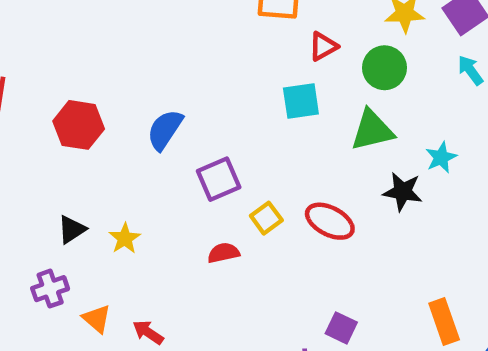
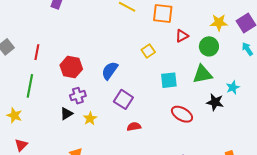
cyan square: (301, 101) -> (169, 80), moved
purple square: (219, 179) -> (123, 99), moved, turned -36
yellow square: (266, 218) -> (148, 51), moved
purple cross: (50, 289) -> (78, 96), moved

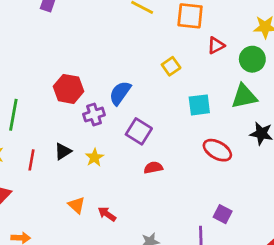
red line: (37, 52) -> (31, 160), moved
purple cross: (78, 96) -> (94, 115), moved

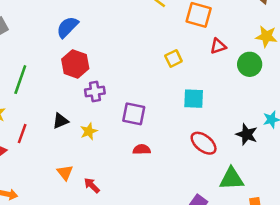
blue semicircle: (120, 93) -> (67, 27), moved
green triangle: (244, 96) -> (232, 179), moved
purple square: (139, 131) -> (134, 114), turned -30
red line: (31, 160) -> (22, 134), moved

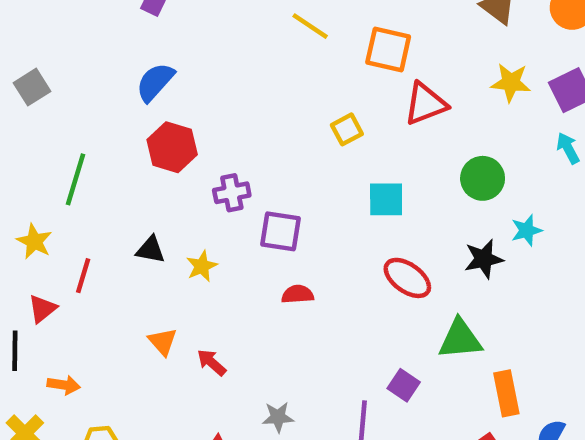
red triangle: (218, 46) -> (425, 104), size x1.5
green circle: (250, 64) -> (483, 178), moved
purple cross: (95, 92) -> (232, 193), moved
black triangle: (61, 121) -> (151, 250), turned 36
black star: (247, 134) -> (484, 259), turned -30

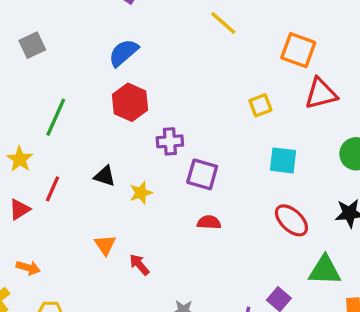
yellow line: (310, 26) -> (223, 23), moved

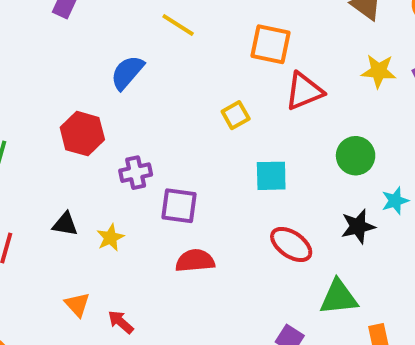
blue semicircle: (123, 53) -> (127, 72), moved
red semicircle: (209, 222) -> (195, 261), size x1.4

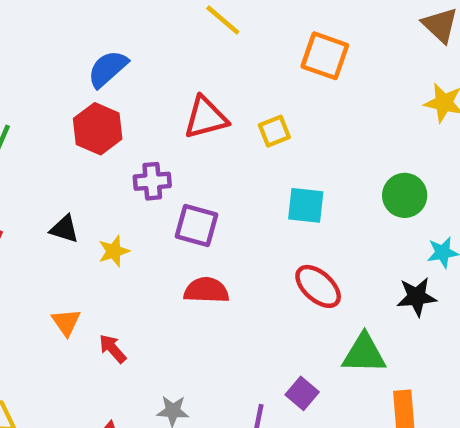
blue semicircle: (127, 72) -> (108, 69), moved
red triangle: (304, 91) -> (206, 118), moved
black star: (358, 226) -> (417, 297), moved

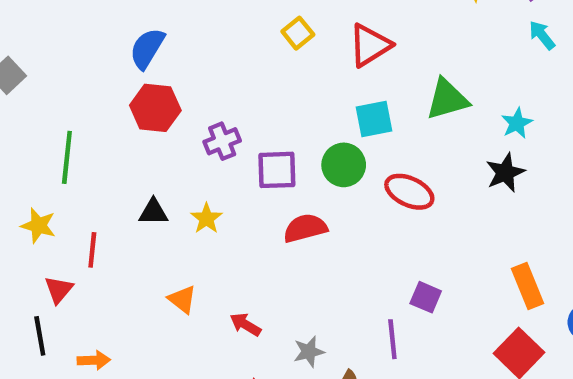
red triangle: (206, 118) -> (370, 45), moved
yellow square: (274, 131) -> (298, 33), moved
green circle: (405, 195) -> (344, 165), moved
red arrow: (113, 349) -> (245, 324), moved
green triangle: (364, 354) -> (447, 99), moved

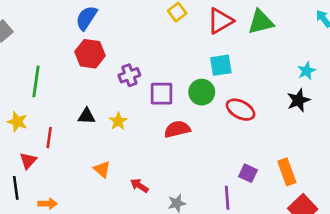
green triangle: (447, 99) -> (261, 22), moved
orange rectangle: (528, 286) -> (287, 172), moved

